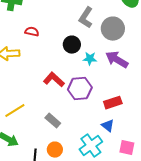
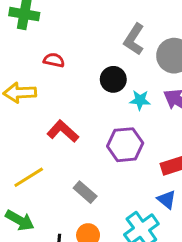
red L-shape: (54, 80) -> (63, 131), moved

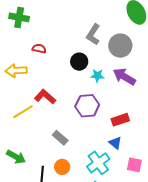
yellow line: (29, 177) -> (23, 112), moved

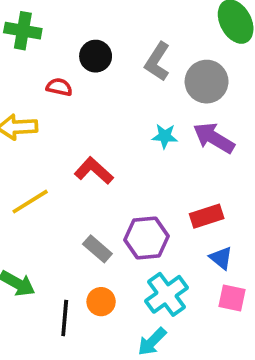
black circle: (79, 62) -> (96, 56), moved
red L-shape: (45, 97) -> (94, 171), moved
purple hexagon: (87, 106) -> (147, 238), moved
blue triangle: (115, 143) -> (221, 258), moved

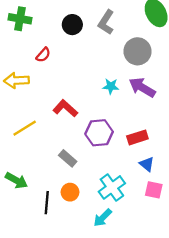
black circle: (96, 56) -> (72, 25), moved
gray L-shape: (157, 62) -> (106, 22), moved
red semicircle: (59, 87) -> (43, 55), turned 119
purple hexagon: (147, 238) -> (99, 133), moved

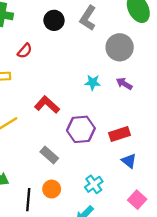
purple arrow: (142, 87) -> (124, 84), size x0.6
cyan cross: (112, 187) -> (94, 184), size x0.7
pink square: (154, 190) -> (137, 200), moved, turned 30

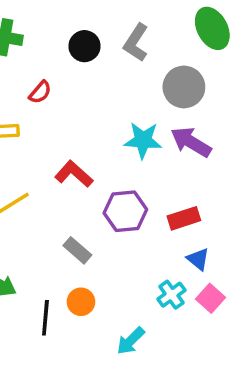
cyan star: (93, 82) -> (143, 140), size x1.5
purple arrow: (124, 84) -> (191, 142), size x1.6
cyan cross: (94, 184) -> (171, 295), moved
pink square: (137, 200) -> (211, 298), moved

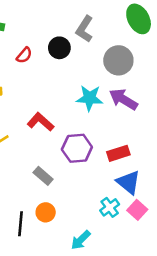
black circle: (84, 46) -> (59, 48), moved
red semicircle: (40, 92) -> (24, 55), moved
blue triangle: (198, 259) -> (128, 182), size x1.5

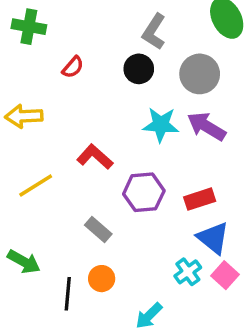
black circle: (59, 48) -> (139, 69), moved

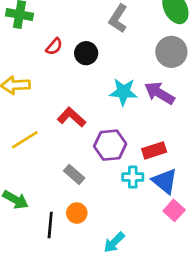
black circle: (139, 69) -> (86, 53), moved
gray circle: (200, 74) -> (171, 52), moved
cyan cross: (188, 272) -> (133, 177), moved, turned 36

